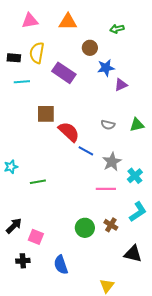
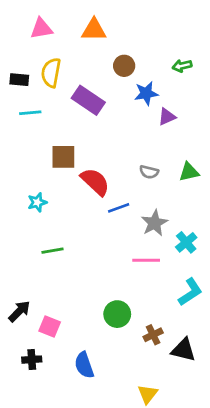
green arrow: (117, 29) -> (182, 66), moved
blue line: (86, 151) -> (119, 208), turned -49
cyan star: (11, 167) -> (37, 202), moved
brown cross: (111, 225) -> (153, 335), moved, turned 32

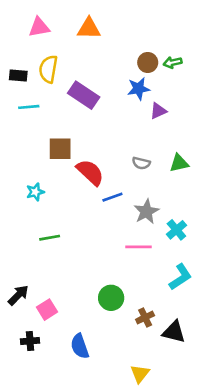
brown circle: (124, 66) -> (148, 62), moved
pink square: (50, 326) -> (47, 310), turned 36

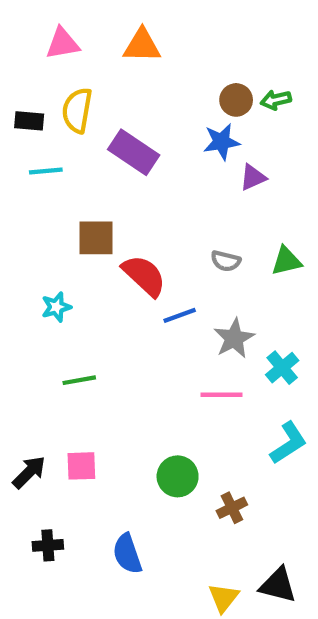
pink square: (47, 310) -> (81, 466), moved, turned 30
black triangle: (174, 332) -> (278, 585), moved

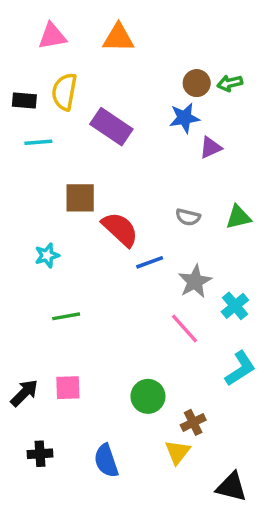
pink line: (221, 395) -> (184, 328), turned 48
yellow triangle: (224, 598) -> (178, 452), moved

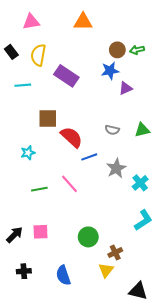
orange triangle: (118, 38) -> (83, 22), moved
black rectangle: (24, 100) -> (11, 52), moved, turned 48
pink line: (184, 328) -> (70, 184), moved

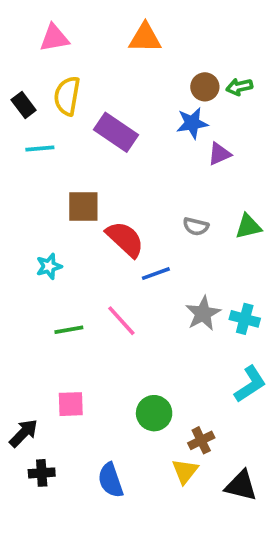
black rectangle: (11, 52) -> (24, 105), moved
gray star: (116, 168) -> (203, 313), moved
cyan cross: (140, 183) -> (245, 319), turned -35
black arrow: (14, 235) -> (24, 433), moved
black triangle: (138, 291) -> (241, 486), moved

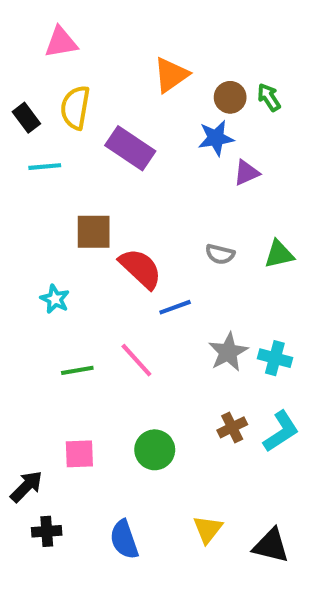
orange triangle: (145, 38) -> (171, 75), moved, turned -36
green arrow: (239, 87) -> (269, 97), turned 70
cyan star: (49, 266) -> (55, 299), turned -30
green circle: (154, 413) -> (155, 450), moved
brown cross: (201, 440) -> (232, 427), moved

